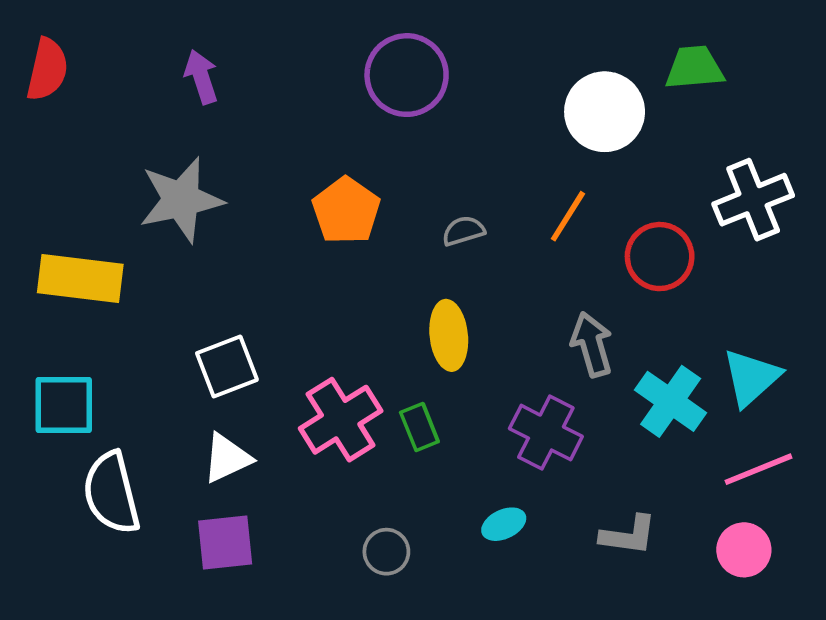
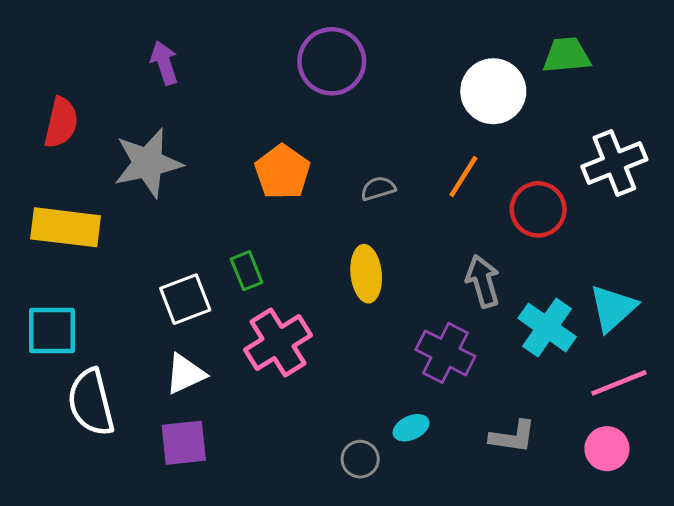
red semicircle: (47, 70) -> (61, 123), moved
green rectangle: (419, 427) -> (247, 271), moved
gray circle: (386, 552) -> (360, 459), moved

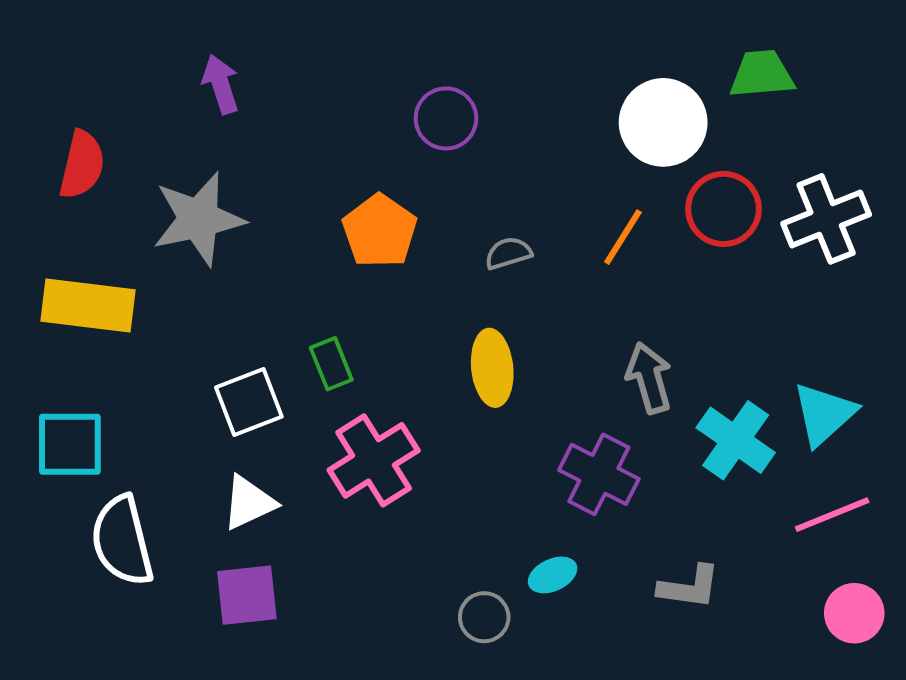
purple circle: (332, 61) -> (446, 118), moved, size x0.7
red circle: (538, 209) -> (724, 209), moved
pink circle: (607, 449) -> (854, 613), moved

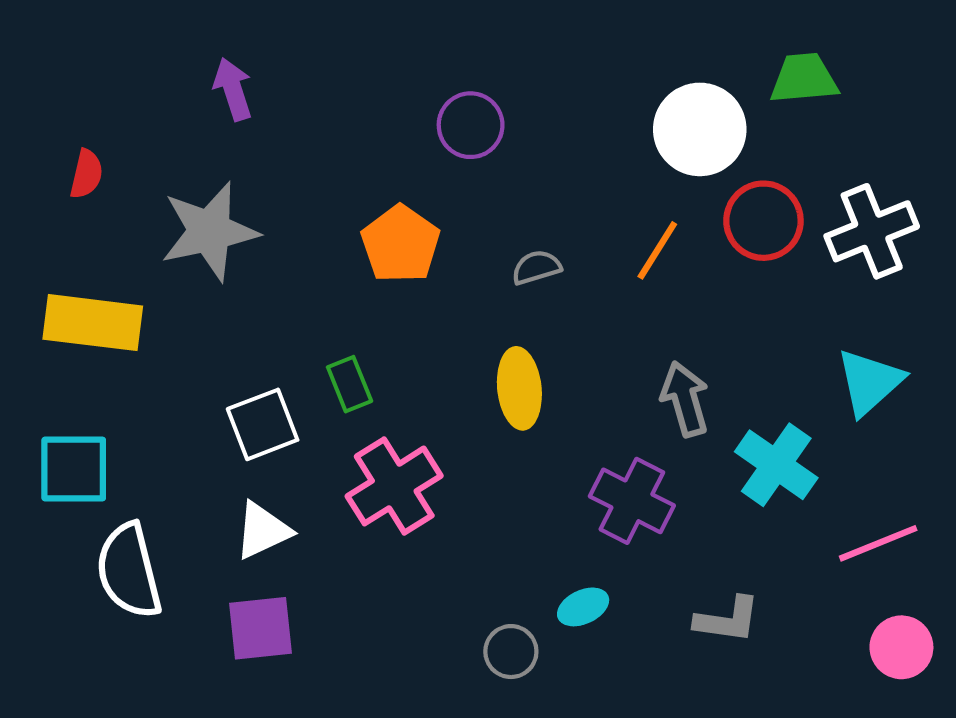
red semicircle: (82, 165) -> (86, 174), size x0.7
cyan triangle: (824, 414) -> (870, 382), moved

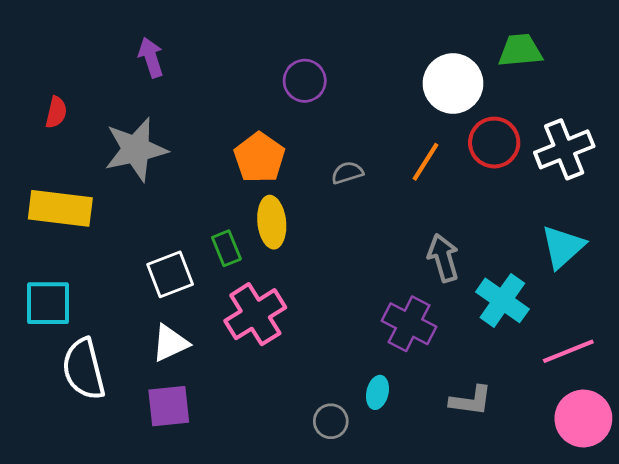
yellow ellipse: (519, 388) -> (272, 222), moved
cyan ellipse: (583, 607) -> (377, 392), turned -52
pink circle: (901, 647) -> (583, 418), size x1.4

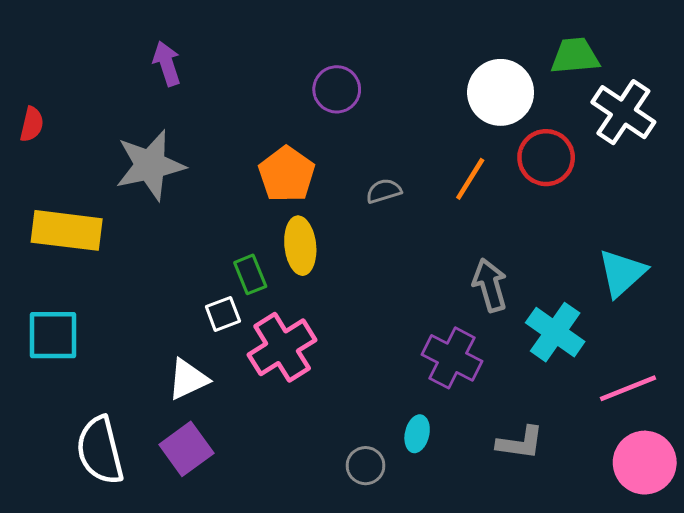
red semicircle: (56, 112) -> (32, 124), moved
white cross: (564, 149) -> (623, 112), moved, turned -34
white square: (170, 274) -> (223, 314), moved, size x0.7
white semicircle: (84, 369) -> (100, 450), moved
purple square: (169, 406) -> (186, 449), turned -30

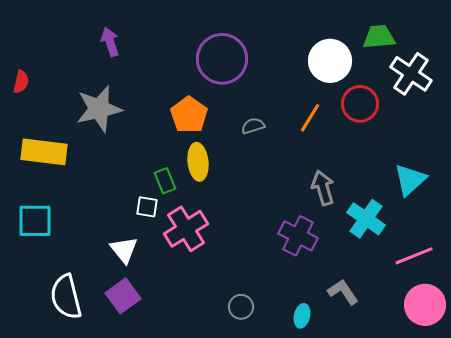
purple circle: (337, 89) -> (222, 59), size x1.6
white square: (223, 314) -> (147, 207), turned 30
white triangle: (188, 379) -> (124, 250), turned -44
cyan ellipse: (417, 434) -> (302, 316), moved
gray L-shape: (520, 443) -> (343, 292), turned -132

